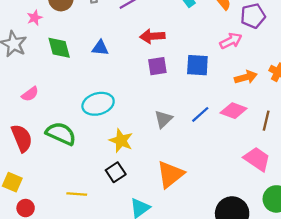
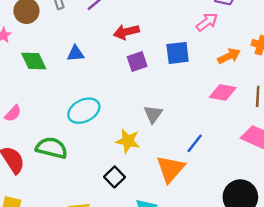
blue line: (200, 114) -> (195, 143), moved
yellow star: (121, 141) -> (128, 141), moved

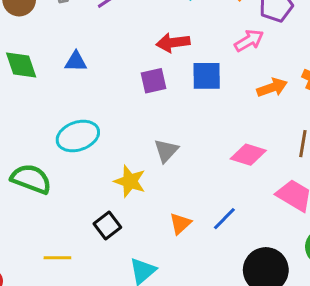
red arrow: (126, 32) -> (173, 43), moved
pink diamond: (223, 92) -> (248, 155), moved
blue line: (195, 143) -> (224, 219), moved
orange triangle: (170, 169) -> (180, 223), size x0.6

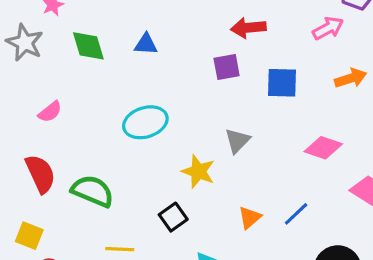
blue square: (207, 76) -> (282, 83), moved
green semicircle: (31, 179) -> (93, 191), moved

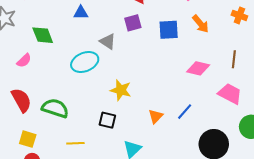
green diamond: (88, 46) -> (43, 35), moved
orange arrow: (351, 78) -> (201, 24), moved, turned 72
gray triangle: (237, 141) -> (108, 41), moved, turned -36
black square: (173, 217) -> (107, 120), turned -36
yellow square: (29, 236) -> (28, 139), moved

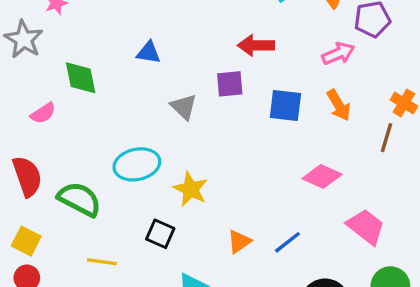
brown line: (234, 59) -> (386, 138), moved
cyan ellipse: (85, 62) -> (137, 164), moved

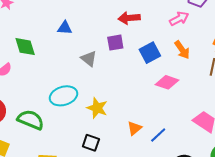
blue square: (285, 106) -> (150, 53), turned -30
pink diamond: (322, 176) -> (167, 82), moved
black square: (160, 234) -> (91, 143), moved
orange triangle: (239, 242) -> (134, 128), moved

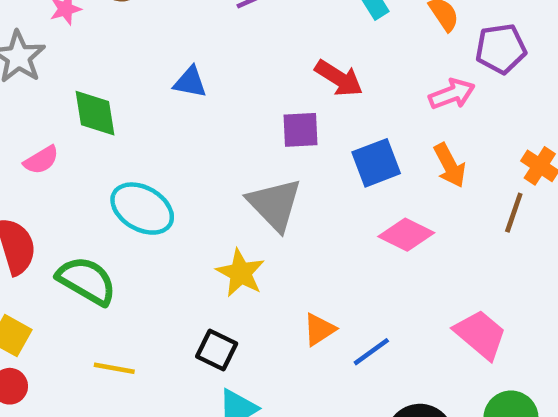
red arrow: (129, 18) -> (339, 78), turned -150
gray triangle: (89, 59) -> (275, 204), moved, size x1.5
cyan ellipse: (63, 96) -> (142, 209), moved, turned 40

